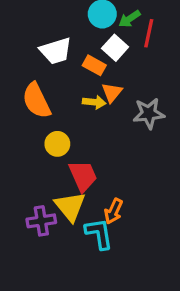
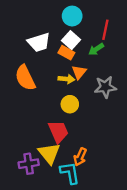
green arrow: (130, 19) -> (96, 49), moved
white square: (115, 48) -> (71, 40), moved
yellow circle: (57, 144) -> (70, 104), moved

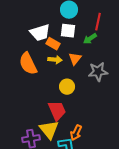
white square: (71, 40) -> (68, 31), turned -35
orange rectangle: (66, 53) -> (53, 44), moved
yellow arrow: (66, 79) -> (55, 60), moved

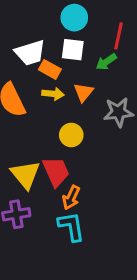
yellow triangle: (49, 130) -> (25, 175), moved
orange arrow: (76, 133) -> (71, 198), moved

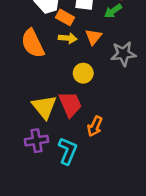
orange arrow: (71, 198) -> (95, 126), moved
cyan L-shape: (71, 226) -> (68, 151), moved, turned 32

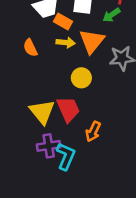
orange triangle: (94, 37) -> (92, 41), size x1.5
orange semicircle: (33, 43) -> (30, 48), size x0.6
purple cross: (37, 141) -> (49, 146), moved

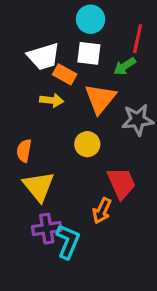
yellow arrow: (66, 42) -> (52, 100), moved
orange semicircle: (30, 48) -> (24, 151), moved, turned 36
red trapezoid: (68, 109) -> (121, 183), moved

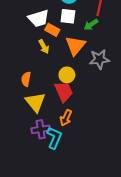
yellow arrow: (52, 100) -> (44, 47), turned 56
red trapezoid: (121, 183) -> (64, 92), moved
orange arrow: (102, 211) -> (66, 118), moved

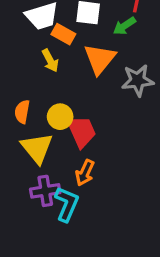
yellow circle: (67, 75) -> (60, 117), moved

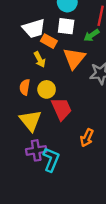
orange semicircle: (22, 112) -> (25, 87), moved
yellow circle: (60, 117) -> (47, 89), moved
orange arrow: (85, 173) -> (87, 138), moved

